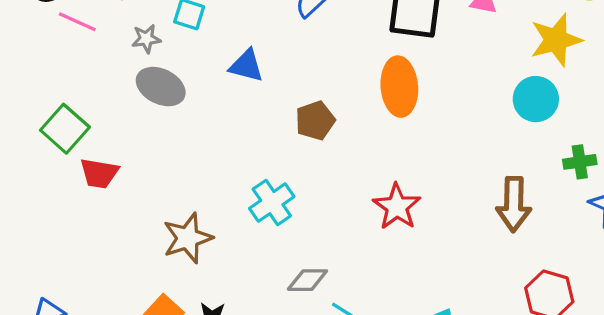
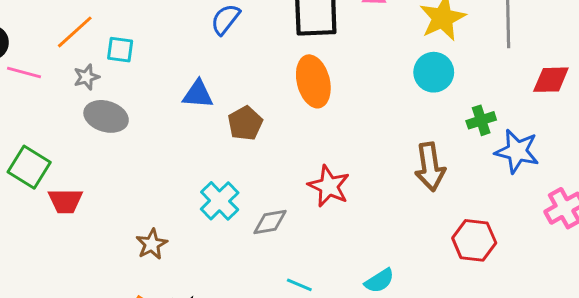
blue triangle: (246, 66) -> (198, 94), moved
brown star: (188, 238) -> (152, 244), size x0.7
gray diamond: (307, 280) -> (270, 222), moved

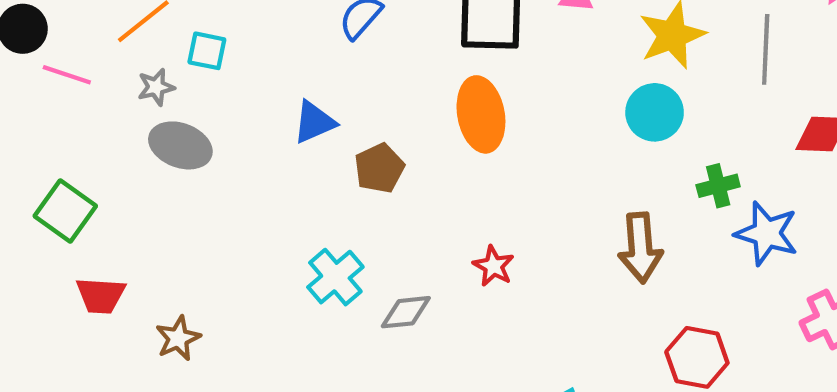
blue triangle: (198, 94) -> (314, 122), turned -32
red star: (329, 186) -> (493, 266), size x0.7
red trapezoid: (65, 201) -> (101, 295), moved
brown star: (152, 244) -> (178, 338), moved

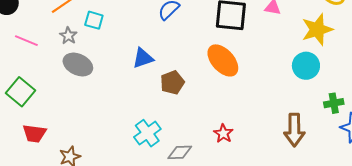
pink line: (67, 75) -> (26, 41), moved
gray star: (156, 87) -> (68, 36), turned -30
orange ellipse: (481, 114) -> (223, 60), turned -36

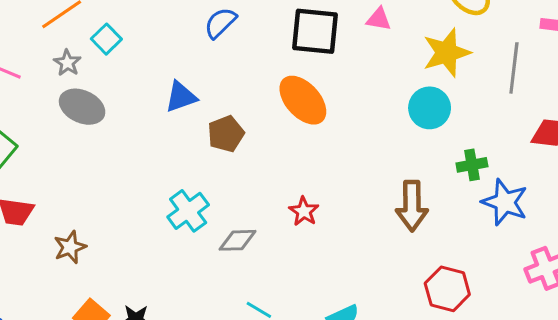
cyan square: (94, 20) -> (106, 39), turned 30

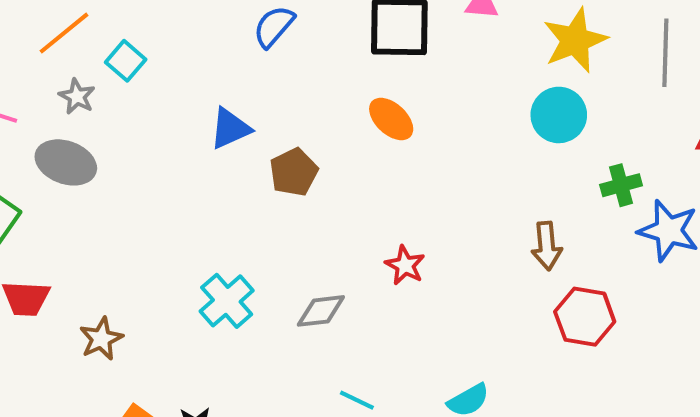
orange ellipse: (303, 100) -> (391, 119), size x0.7
gray ellipse: (82, 107) -> (66, 162), moved
brown arrow: (412, 206) -> (547, 246), size x0.7
cyan cross: (188, 211) -> (227, 301), moved
red hexagon: (447, 289) -> (585, 317), moved

